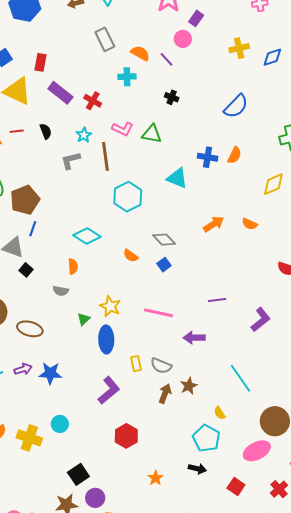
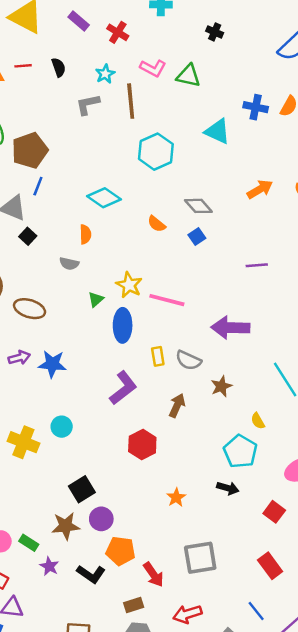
purple rectangle: (60, 93) -> (79, 21), size x0.7
purple line: (217, 300) -> (257, 265), moved
pink line: (158, 313) -> (167, 300), moved
purple arrow: (194, 338) -> (230, 328), size x1.4
brown arrow: (165, 394) -> (177, 406), moved

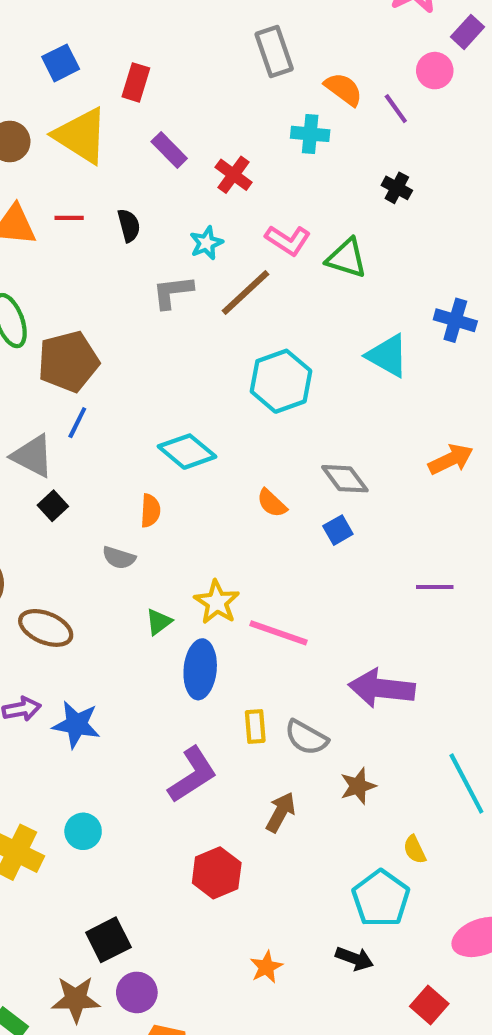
brown line: (131, 101) -> (246, 292), turned 48

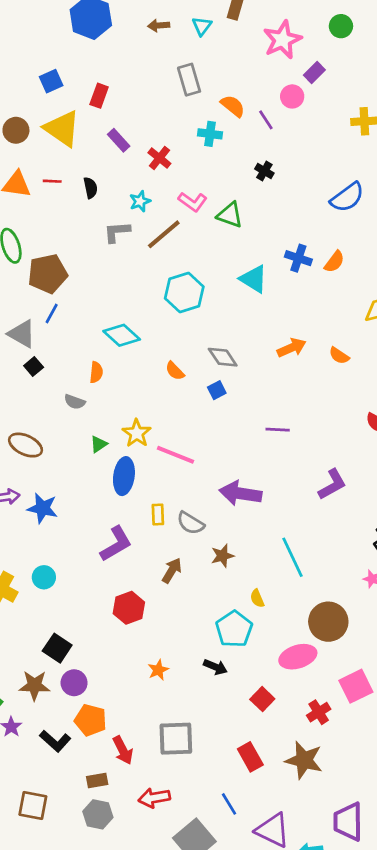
black square: (108, 940) -> (57, 648), turned -32

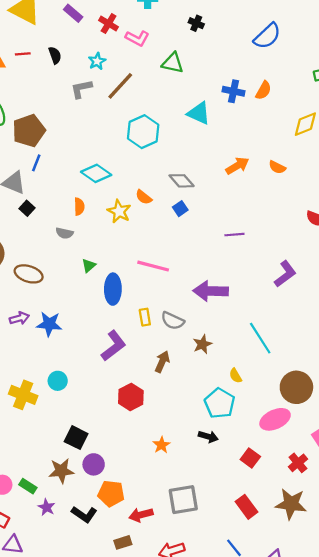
pink L-shape: (193, 202) -> (137, 38), moved
yellow star: (137, 433) -> (119, 211), moved
red arrow: (123, 750) -> (141, 515), turned 110

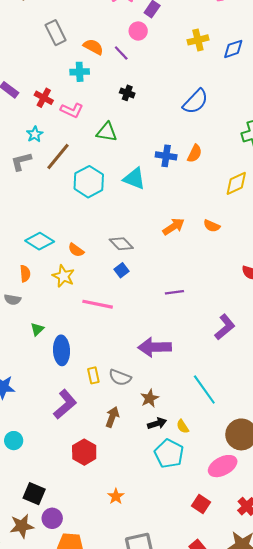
cyan hexagon: (143, 132) -> (89, 182), moved
orange semicircle: (144, 197) -> (76, 250), moved
pink line: (153, 266) -> (98, 304), moved
black arrow: (208, 437) -> (157, 423), moved, turned -30

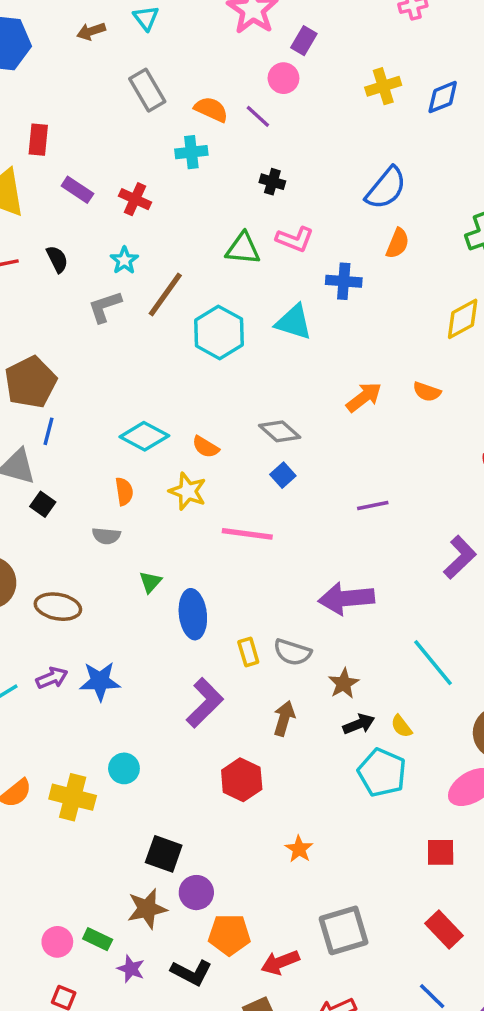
pink L-shape: (72, 110) -> (295, 239), moved
orange semicircle: (195, 154) -> (398, 243), moved
red square: (201, 504) -> (441, 852), turned -30

